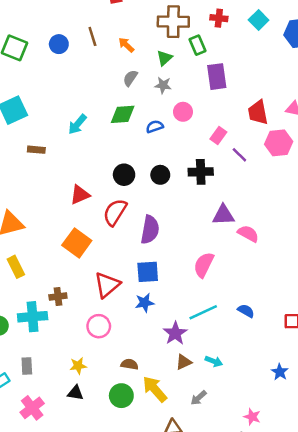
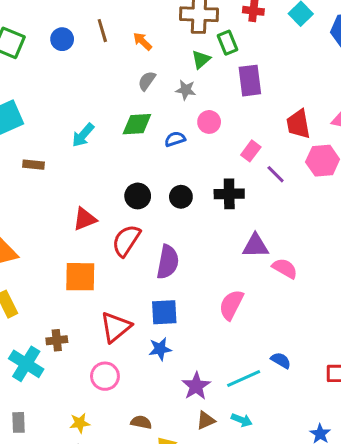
green triangle: (164, 58) -> (201, 59), moved
orange square: (77, 243) -> (80, 277), turned -36
cyan line: (203, 312) -> (244, 378), moved
cyan cross: (33, 317) -> (26, 364), turned 36

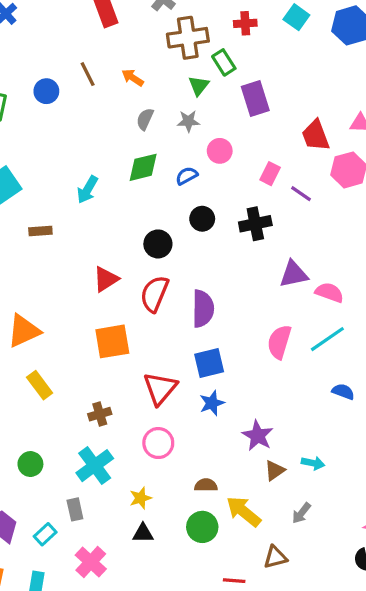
black circle: (181, 197) -> (202, 219), moved
cyan cross: (26, 364) -> (95, 466), moved, turned 32
cyan line: (244, 378) -> (327, 339), moved

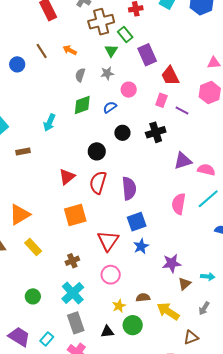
red trapezoid: (316, 135) -> (170, 76), moved
purple star: (258, 436) -> (172, 263), turned -30
yellow star: (140, 498) -> (119, 306), moved
gray rectangle: (75, 509) -> (76, 323), moved, size x1.5
green circle: (202, 527) -> (133, 325), moved

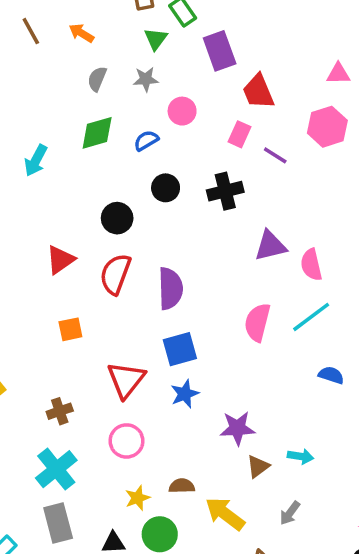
pink semicircle: (206, 170) -> (311, 265), turned -120
orange square: (75, 215) -> (70, 329), size x0.6

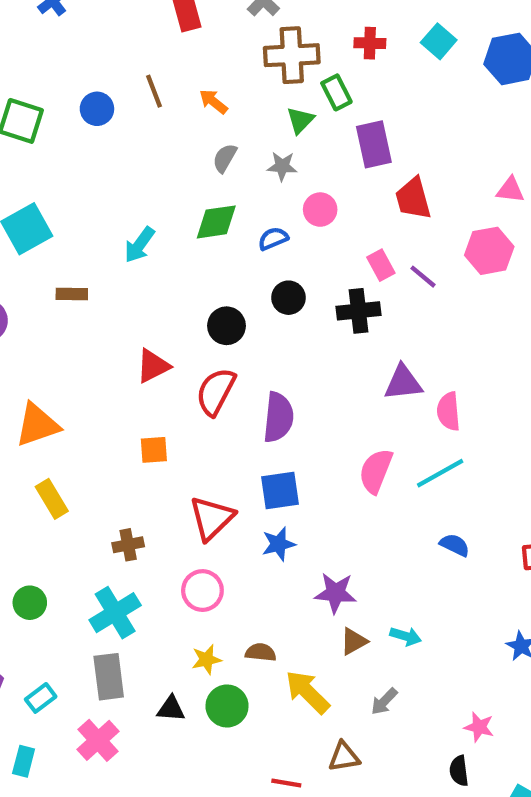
pink rectangle: (239, 134) -> (381, 265), moved, turned -60

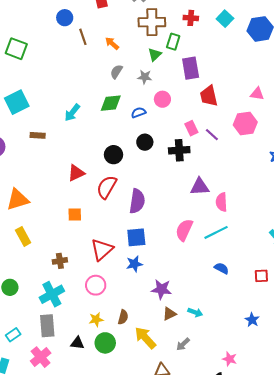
green rectangle: (336, 92) -> (173, 42), turned 42
blue circle: (97, 109) -> (65, 18), moved
brown semicircle: (261, 652) -> (123, 317), turned 96

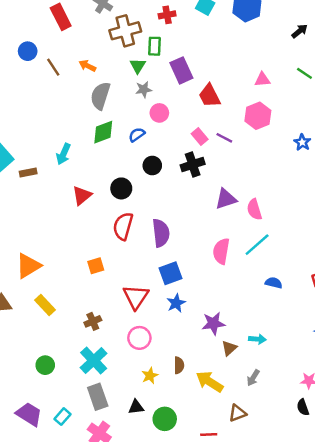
gray semicircle: (116, 72) -> (100, 96), size x1.6
gray star: (145, 77) -> (144, 89), moved
brown rectangle: (38, 135) -> (28, 173), moved
red triangle: (76, 173) -> (82, 195), moved
green circle: (105, 343) -> (165, 419), moved

